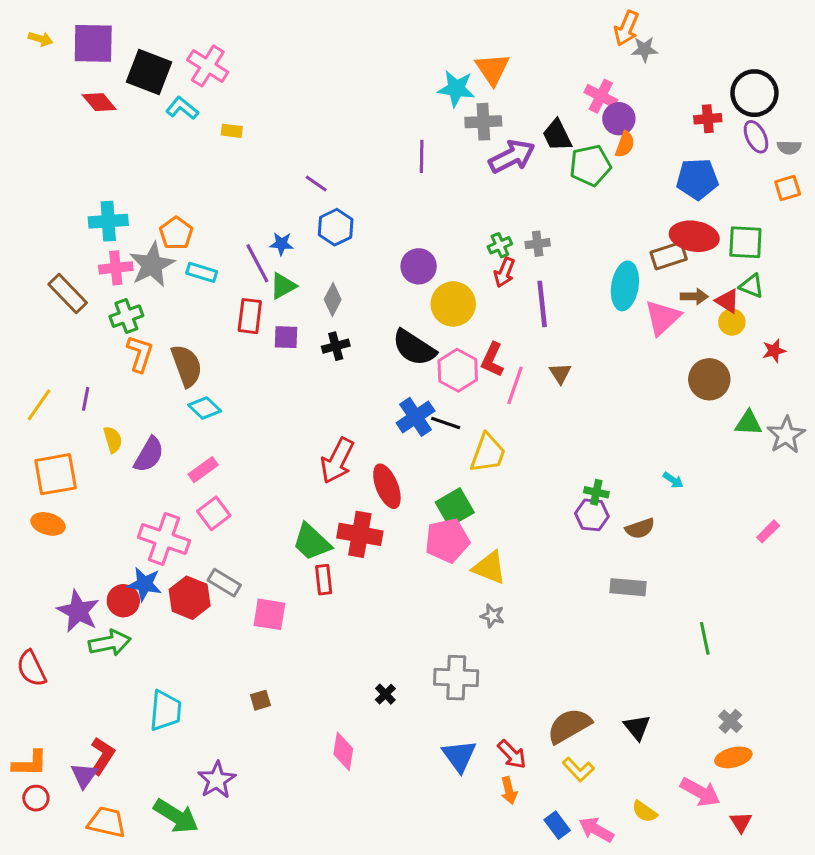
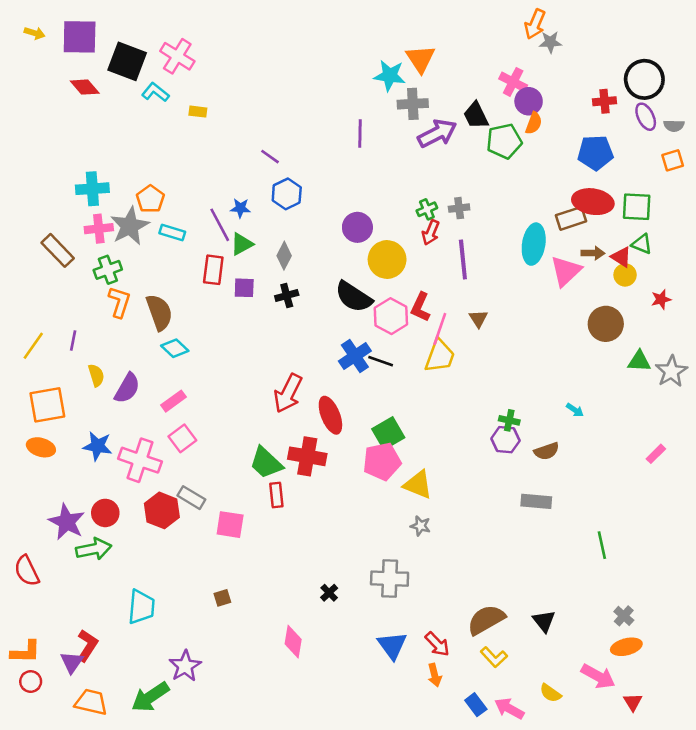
yellow trapezoid: (488, 453) -> (440, 356), moved
blue star: (144, 584) -> (98, 446), moved
green arrow: (176, 816) -> (150, 697), turned 114

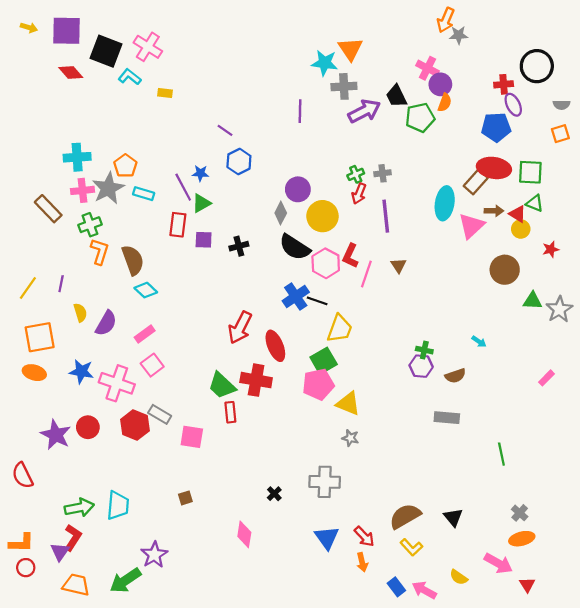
purple ellipse: (646, 117) -> (513, 105), moved
brown rectangle: (571, 218) -> (476, 182), turned -30
gray diamond: (284, 256) -> (281, 213), moved
yellow trapezoid: (440, 356) -> (340, 329), moved
green arrow: (94, 549) -> (79, 508), moved

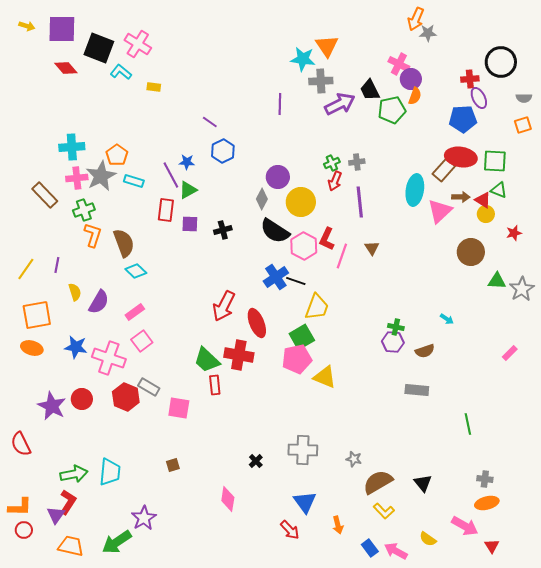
gray star: (350, 438) -> (354, 459), moved
gray cross: (520, 513) -> (485, 479), turned -35
red arrow: (364, 537) -> (290, 530), moved

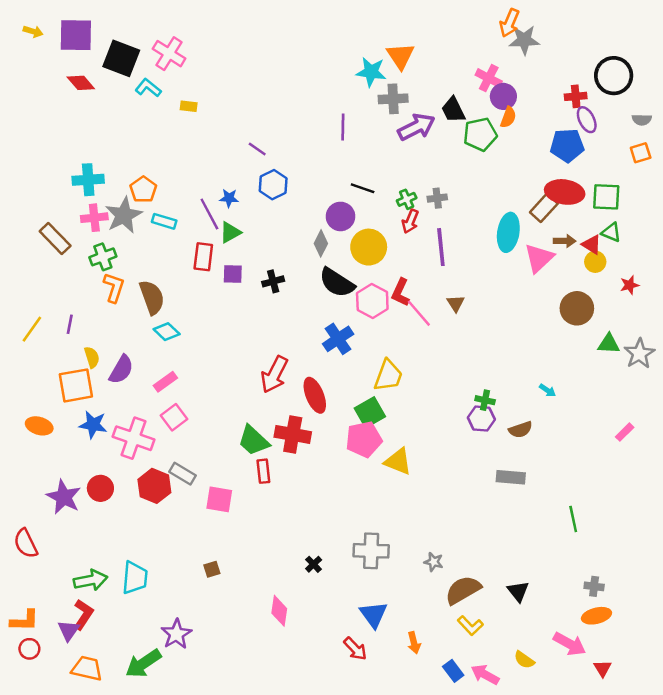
gray star: (428, 33) -> (524, 40), size x1.4
pink line: (342, 256) -> (419, 313), turned -60
black line: (296, 281) -> (363, 188), moved
orange square: (37, 315) -> (76, 385), moved

